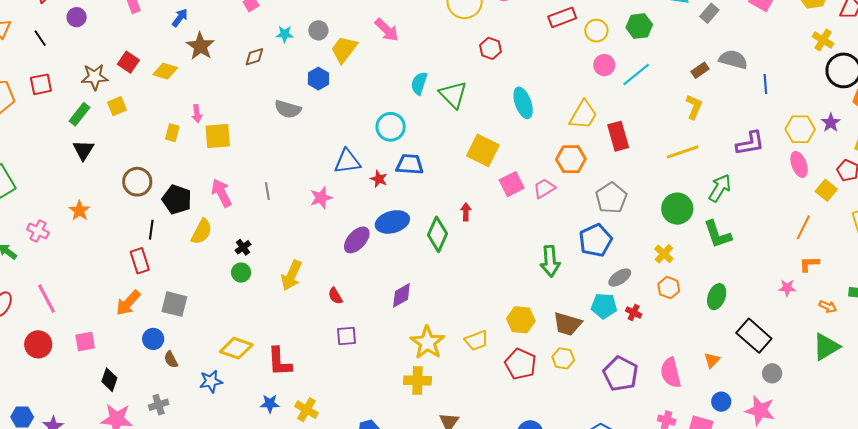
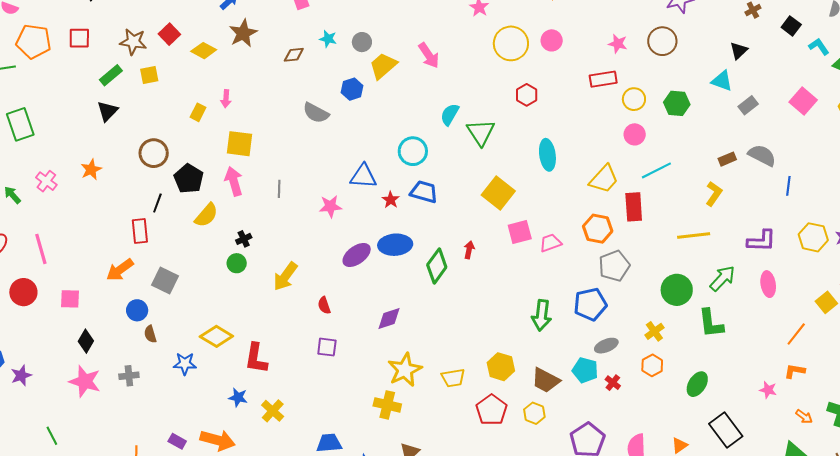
cyan line: (636, 74) -> (656, 170), moved
yellow square: (218, 136) -> (239, 144), moved
orange hexagon: (571, 159) -> (598, 229), moved
pink ellipse: (799, 164) -> (768, 284), moved

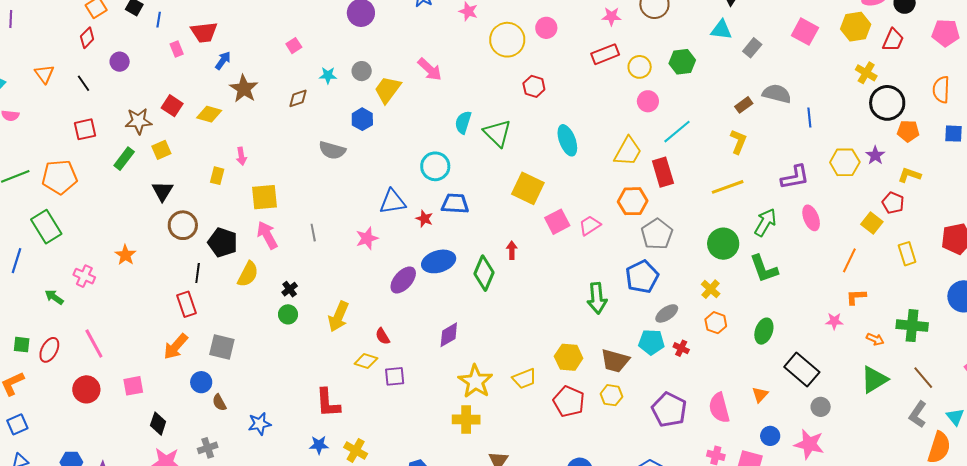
orange pentagon: (34, 41) -> (60, 177), moved
black triangle: (107, 111) -> (162, 191), moved
yellow diamond: (216, 336) -> (366, 361), moved, size x0.7

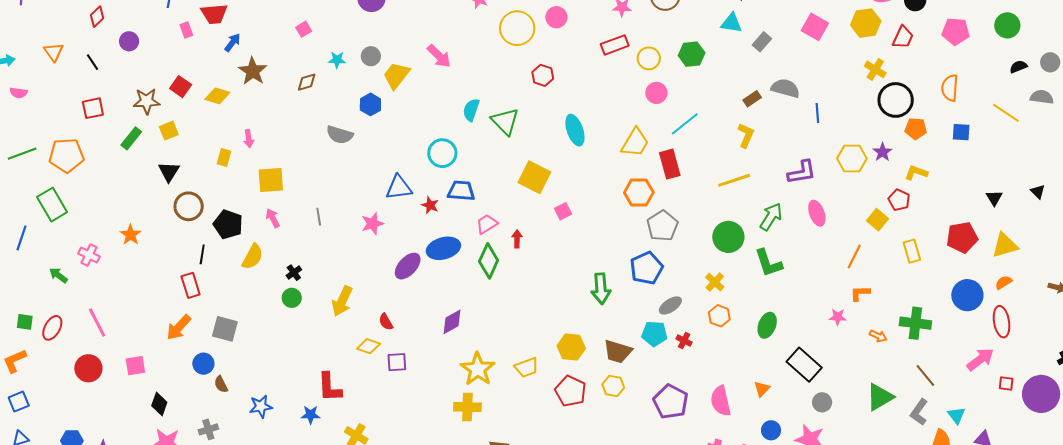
pink square: (557, 222) -> (563, 211), size x0.7
pink trapezoid: (590, 226) -> (487, 224), moved
pink arrow: (267, 235) -> (273, 218), size x0.7
green triangle: (874, 380) -> (880, 397), moved
blue star: (319, 445) -> (311, 415), moved

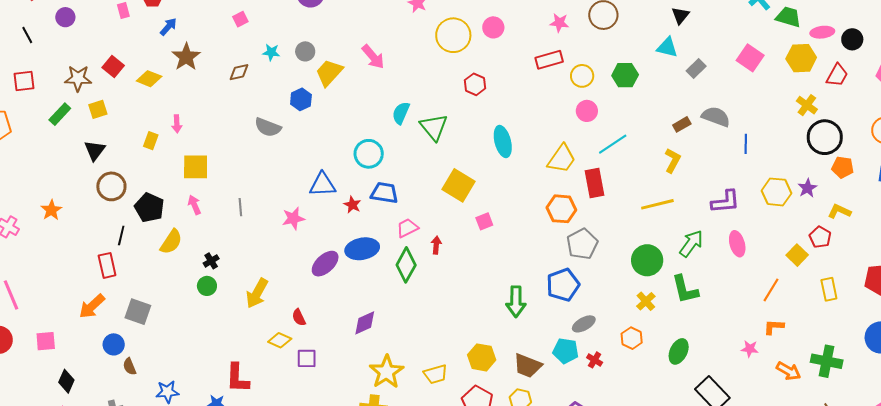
yellow cross: (715, 282) -> (646, 301), moved
orange arrow: (878, 336) -> (789, 371), size x1.4

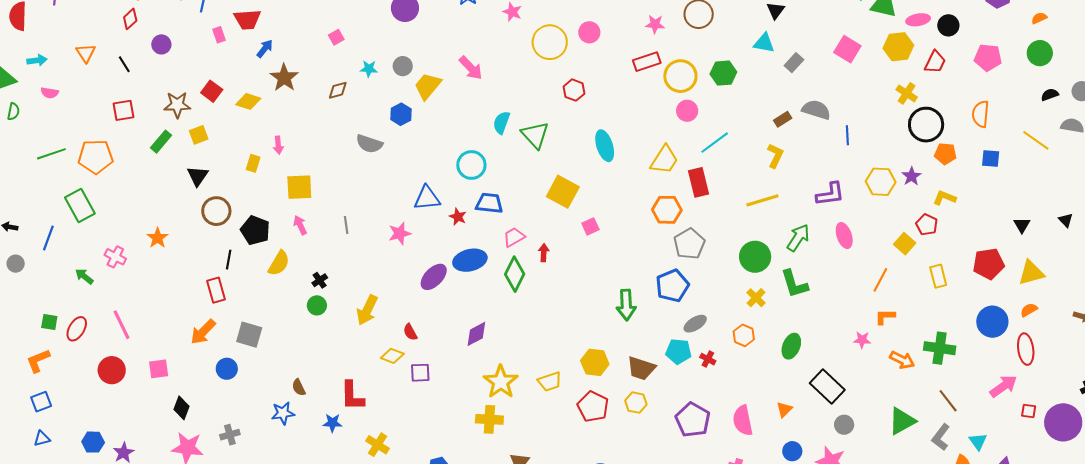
yellow circle: (582, 76) -> (680, 76), size x1.4
brown semicircle: (130, 367) -> (299, 387), moved

